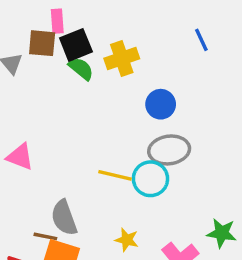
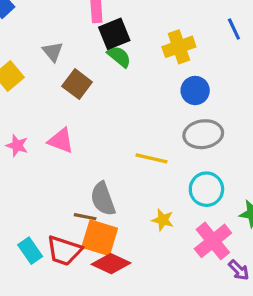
brown square: (42, 43) -> (77, 84), moved, turned 32
yellow cross: (122, 58) -> (179, 47), moved
cyan circle: (150, 179) -> (206, 189), moved

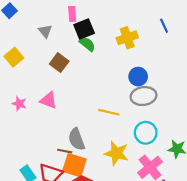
gray triangle: (53, 52) -> (45, 31), moved
blue circle: (195, 90) -> (138, 77), moved
yellow star: (163, 220) -> (117, 153), size x1.6

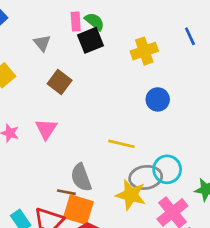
green semicircle: (87, 44) -> (95, 22), moved
gray ellipse: (144, 96) -> (146, 177), moved
pink triangle: (48, 100) -> (46, 129), turned 42

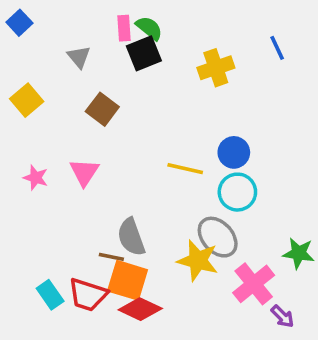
blue circle: (158, 99) -> (234, 152), moved
yellow line: (121, 144) -> (185, 169), moved
cyan circle: (167, 169) -> (237, 192), moved
gray ellipse: (146, 177) -> (218, 237), turned 56

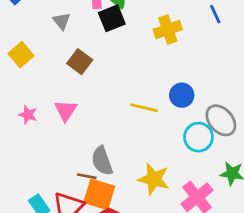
cyan circle: (237, 192) -> (199, 137), moved
gray ellipse: (218, 237) -> (221, 120), moved

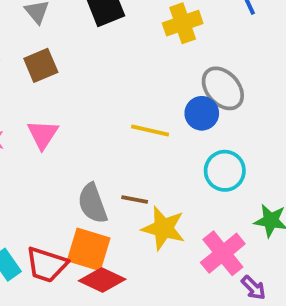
brown square: (80, 62) -> (41, 65), moved, turned 30
gray ellipse: (221, 120) -> (223, 88), moved
brown line: (87, 176) -> (135, 200), moved

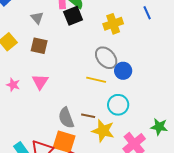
brown square: (41, 65) -> (39, 46), turned 36
gray ellipse: (223, 88) -> (106, 58), moved
cyan circle: (225, 171) -> (118, 105), moved

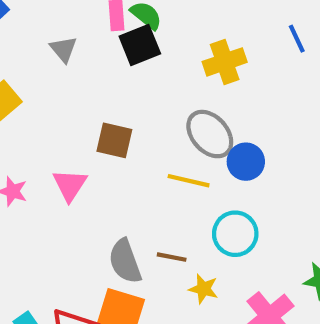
brown square: (39, 46) -> (114, 140), moved
yellow star: (103, 131) -> (203, 289), size x0.6

